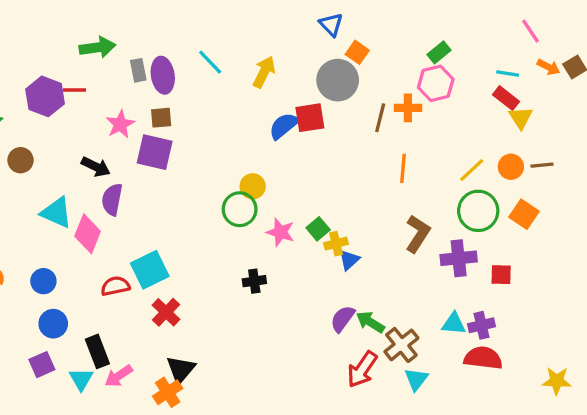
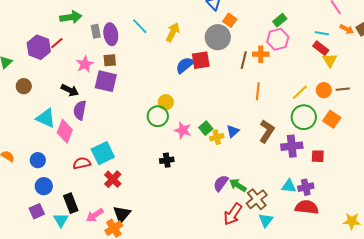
red line: (74, 90) -> (57, 43), turned -40
blue triangle: (349, 260) -> (233, 131), moved
pink arrow: (119, 376) -> (95, 215), moved

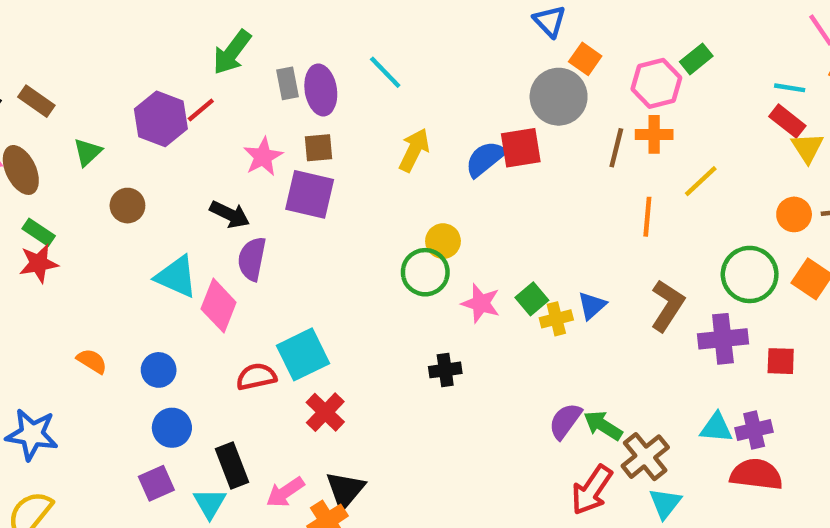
green arrow: (71, 17) -> (232, 52), turned 135
yellow arrow: (173, 32) -> (414, 150), moved
pink hexagon: (278, 39) -> (656, 83), moved
yellow line: (300, 92) -> (701, 181), moved

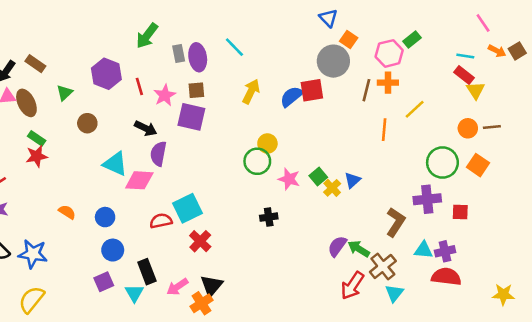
red line: (201, 110) -> (139, 86), moved, turned -66
pink diamond: (219, 306) -> (139, 180), turned 72
brown L-shape: (667, 306) -> (396, 222), moved
yellow cross: (556, 319) -> (332, 188), turned -30

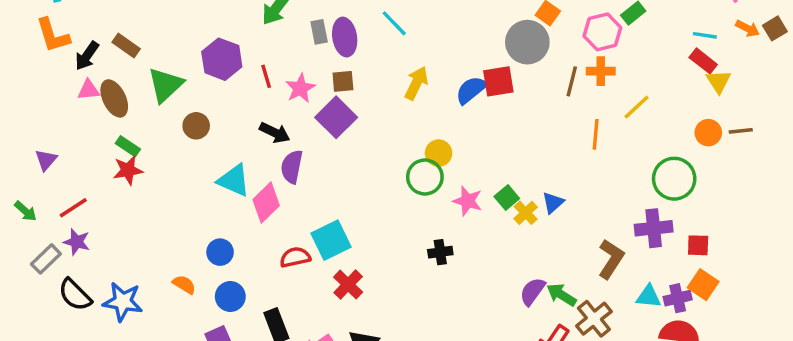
green triangle: (65, 93) -> (165, 85), size x1.6
purple square: (191, 117) -> (336, 117), turned 32
orange square: (478, 165) -> (703, 285), moved
pink diamond: (139, 180) -> (266, 203), turned -48
orange semicircle: (67, 212) -> (184, 285), moved

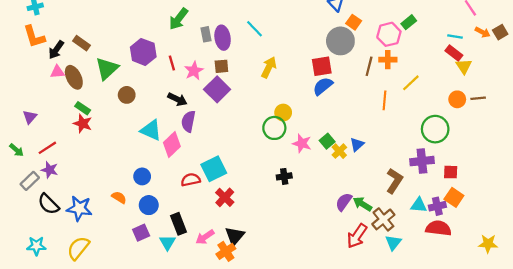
blue semicircle: (471, 90) -> (323, 86), moved
red star: (128, 170) -> (83, 124), turned 30

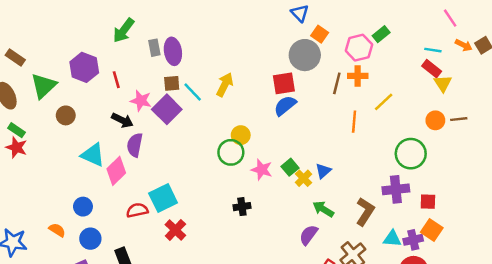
cyan line: (254, 29) -> (193, 92), moved
pink star: (194, 71) -> (141, 101), moved, turned -30
green arrow: (362, 204) -> (323, 209), moved

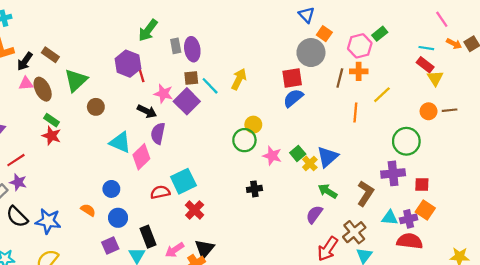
purple hexagon: (84, 67) -> (128, 64), moved
blue triangle: (323, 171) -> (328, 157), size x1.5

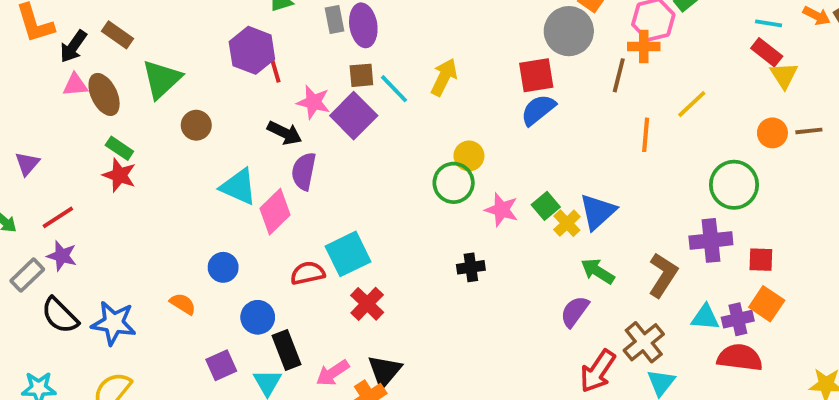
orange cross: (359, 71) -> (644, 46), moved
blue circle: (118, 218) -> (258, 317), moved

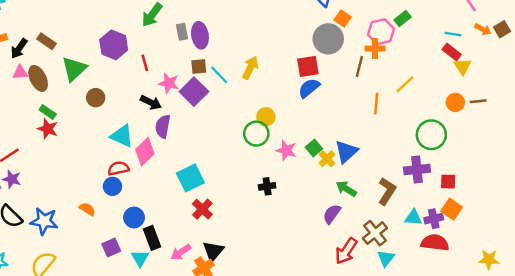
purple hexagon: (252, 50) -> (114, 45), moved
red semicircle: (308, 273) -> (118, 168), moved

